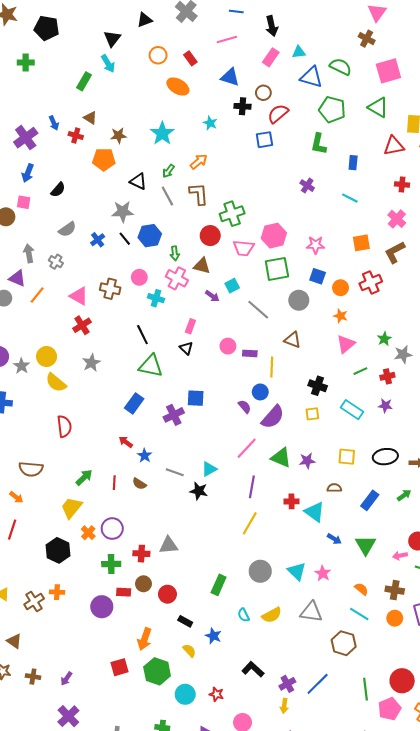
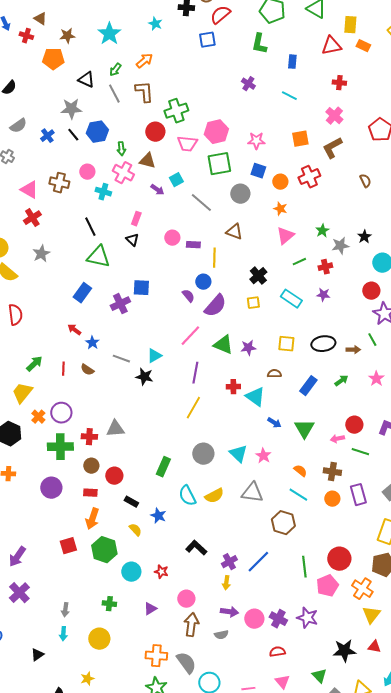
black cross: (318, 386) -> (258, 276), turned 30
green cross: (111, 564) -> (60, 447), size x1.4
red rectangle: (124, 592) -> (90, 493), moved
cyan semicircle: (244, 615) -> (187, 496), size x1.5
purple arrow: (66, 679) -> (17, 557), size x1.5

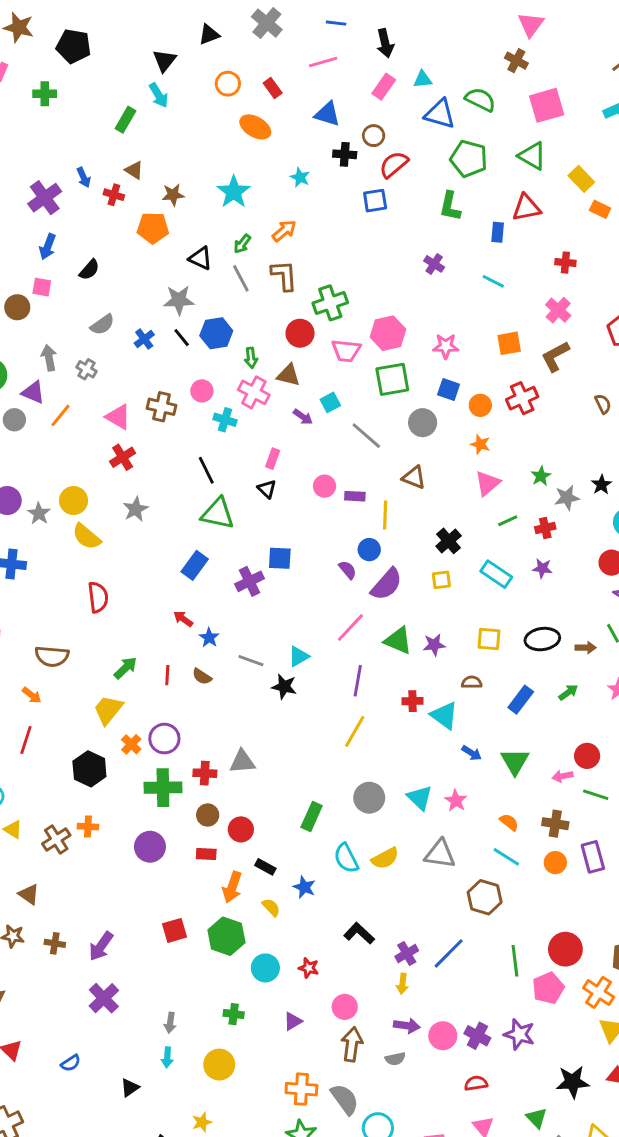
yellow rectangle: (350, 25) -> (581, 179), turned -48
red triangle: (331, 46) -> (526, 208), moved
orange arrow: (92, 519) -> (232, 887), moved

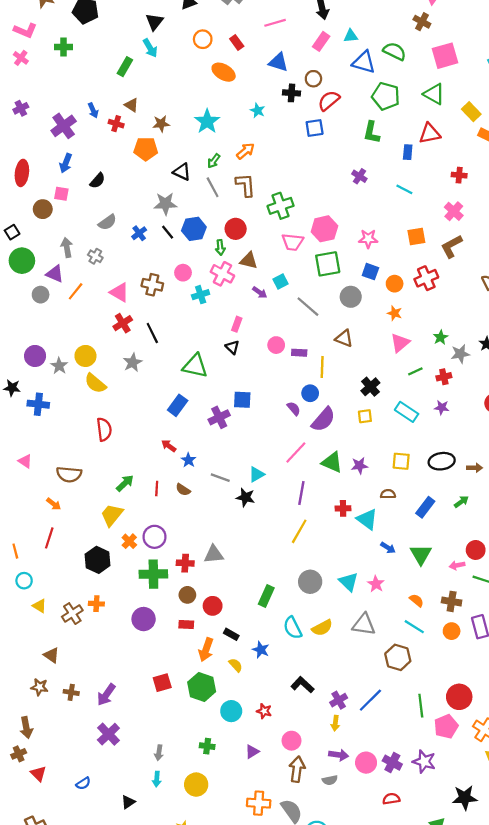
red circle: (300, 333) -> (236, 229), moved
cyan cross: (225, 420) -> (201, 295), turned -35
black line: (206, 470) -> (152, 333), moved

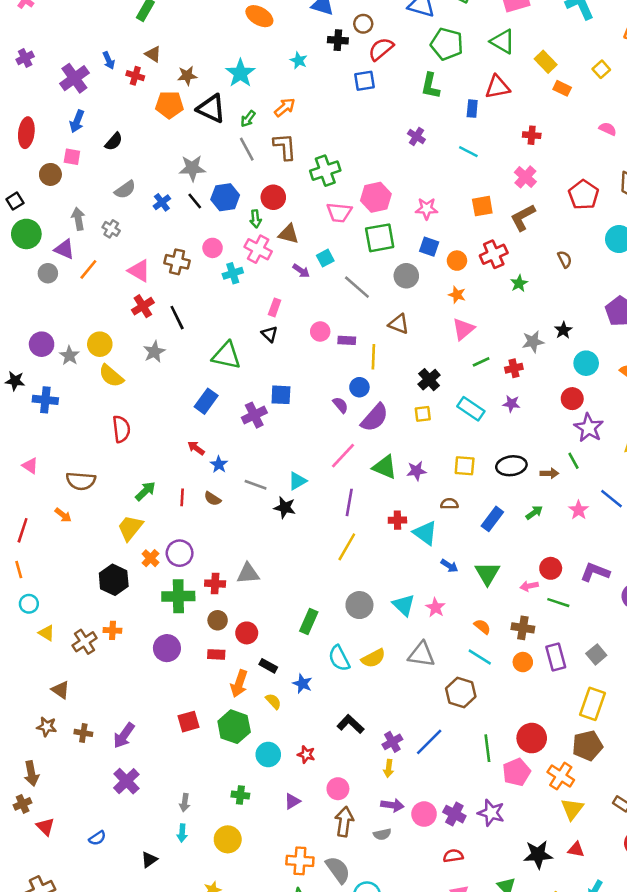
black triangle: (182, 172) -> (211, 109), moved, size x1.4
green star: (441, 337) -> (519, 283), moved
red line: (49, 538) -> (23, 530), moved

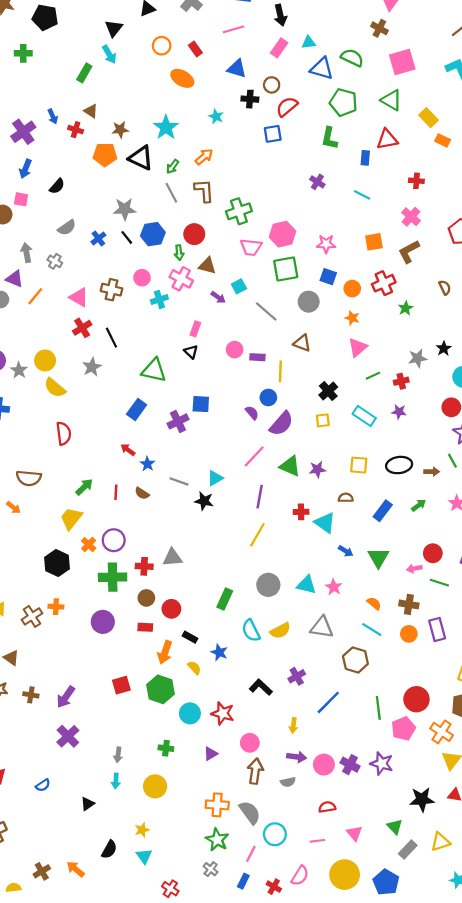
cyan triangle: (404, 605) -> (306, 585), turned -30
purple cross: (392, 742) -> (297, 676), moved
red star: (306, 755) -> (223, 713), size x1.5
red semicircle: (453, 856) -> (327, 807), moved

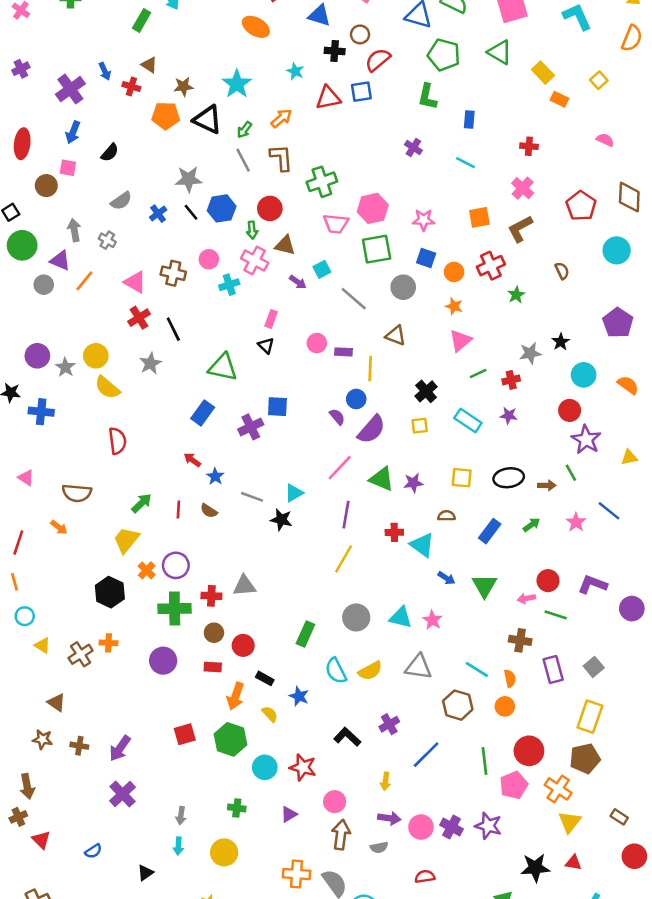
red triangle: (387, 139) -> (328, 98), moved
orange semicircle: (374, 603) -> (510, 678), moved, turned 40
orange circle: (409, 634) -> (505, 706), moved

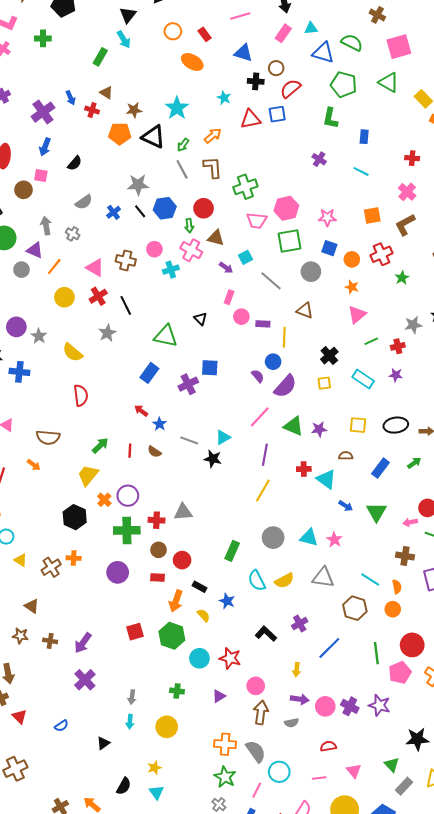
pink rectangle: (271, 319) -> (229, 297), moved
yellow circle: (96, 356) -> (64, 297), moved

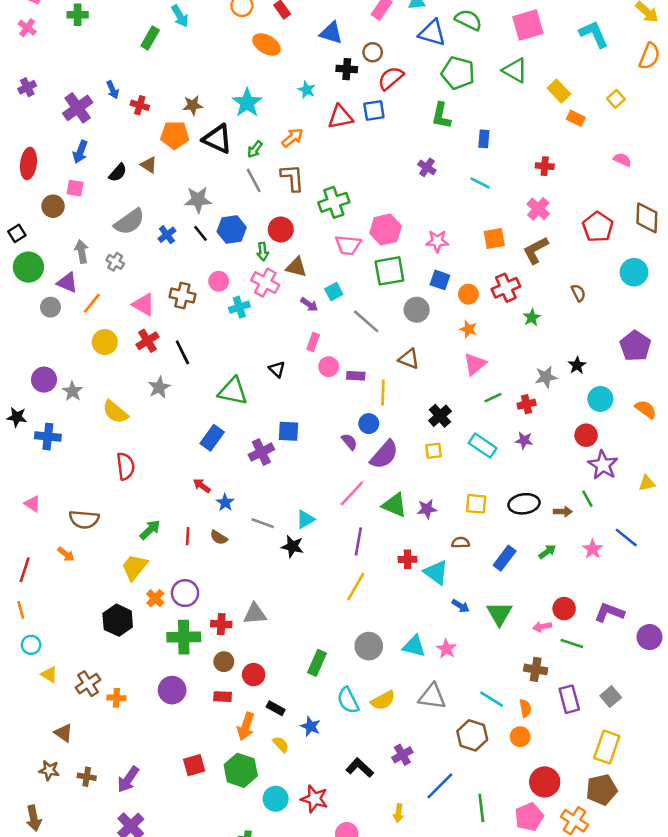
brown triangle: (106, 93) -> (149, 165), moved
gray semicircle: (84, 202) -> (129, 222), size x1.4
orange cross: (74, 558) -> (116, 698), moved
green line: (376, 653) -> (481, 808), moved

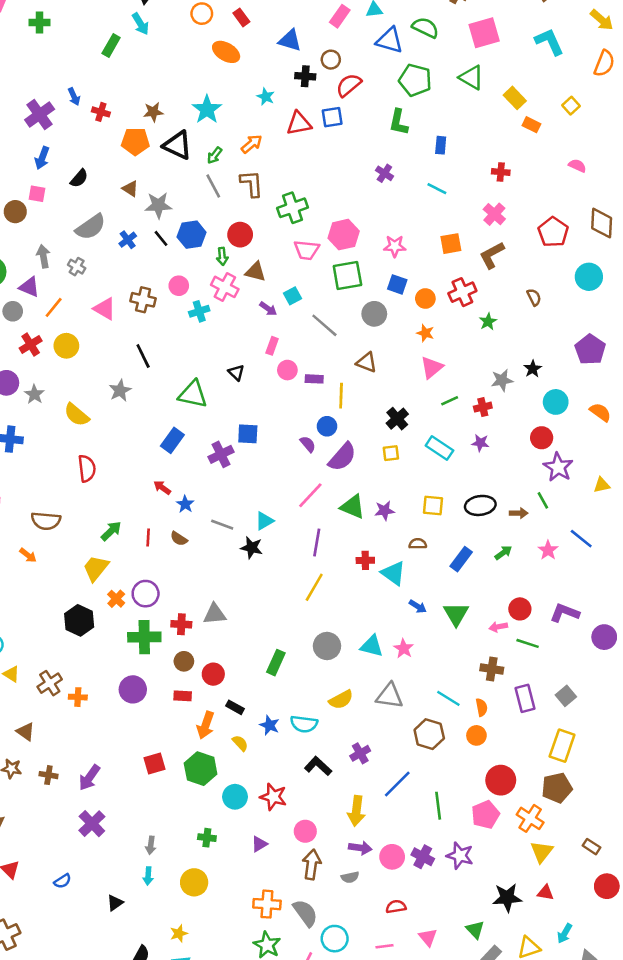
brown triangle: (149, 165) -> (130, 189), moved
red cross: (147, 341) -> (31, 344), moved
cyan semicircle: (348, 700) -> (304, 724), moved, turned -56
yellow arrow: (398, 813) -> (356, 811), size x1.6

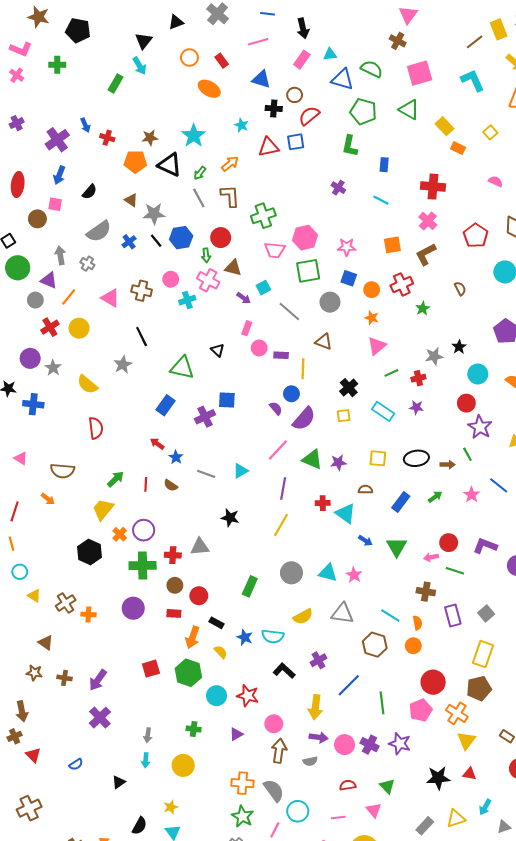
red cross: (501, 172) -> (433, 187), size x1.6
black star: (252, 548) -> (230, 518), moved
green triangle: (475, 930) -> (387, 786), moved

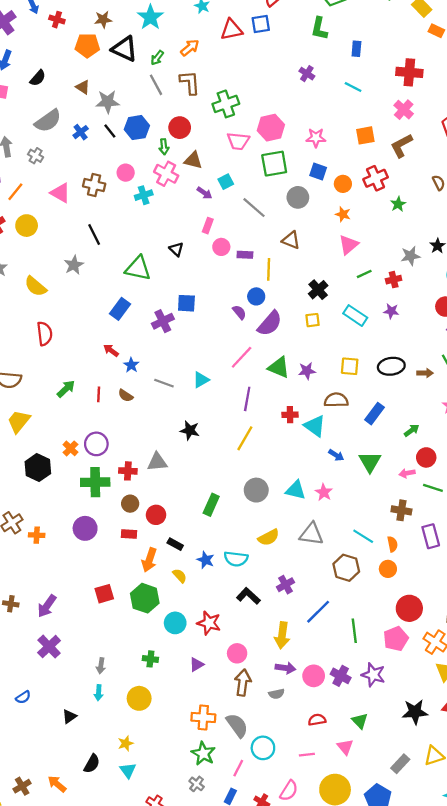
brown semicircle: (365, 490) -> (336, 400), size x1.5
green arrow: (435, 497) -> (412, 430), moved
yellow trapezoid: (103, 509) -> (19, 421), moved

